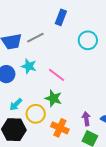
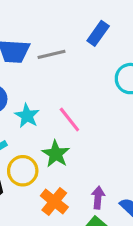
cyan star: (29, 66) -> (27, 116), moved

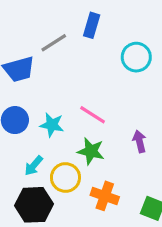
gray line: (52, 54) -> (54, 43), moved
purple arrow: (98, 198) -> (140, 141), moved

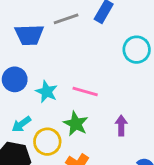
pink line: (93, 115) -> (85, 92), turned -30

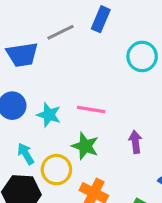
cyan arrow: (21, 124) -> (26, 154), turned 102

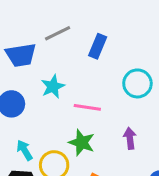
blue rectangle: (101, 19) -> (98, 46), moved
cyan circle: (142, 56) -> (137, 83), moved
cyan star: (49, 115) -> (53, 87), moved, turned 30

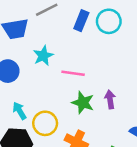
cyan circle: (137, 83) -> (109, 21), moved
green star: (82, 142) -> (83, 103), moved

